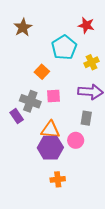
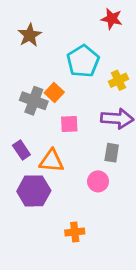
red star: (86, 25) -> (112, 19), moved
gray cross: (30, 101) -> (34, 101), moved
orange triangle: (50, 130) -> (52, 161), moved
purple hexagon: (50, 148) -> (34, 191), moved

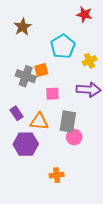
orange square: (54, 93) -> (41, 70), turned 32
gray rectangle: (112, 153) -> (68, 122), moved, size x1.5

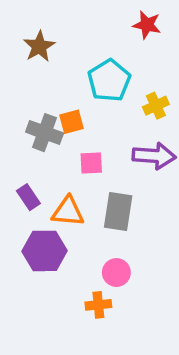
pink circle: (74, 137) -> (116, 273), moved

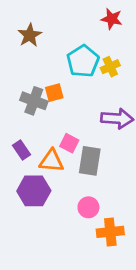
yellow cross: (156, 106) -> (110, 67), moved
pink square: (91, 163) -> (69, 143), moved, turned 30
orange cross: (98, 305) -> (110, 232), moved, size x1.4

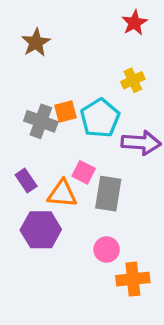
red star: (112, 19) -> (135, 23), turned 30
cyan pentagon: (83, 61) -> (100, 118), moved

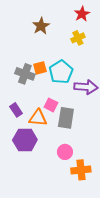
brown star: (36, 42) -> (41, 26), moved
yellow cross: (133, 80) -> (78, 38), moved

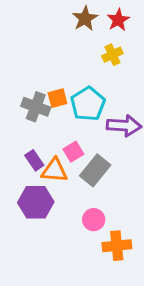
brown star: (41, 26) -> (85, 18), moved
pink square: (51, 105) -> (73, 152), turned 32
purple rectangle: (16, 110) -> (34, 160), moved
gray rectangle: (66, 118) -> (95, 170), turned 30

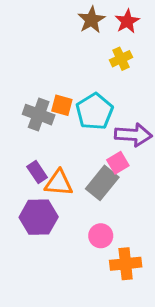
orange square: (57, 98) -> (62, 105), turned 30
pink square: (73, 152) -> (118, 163), moved

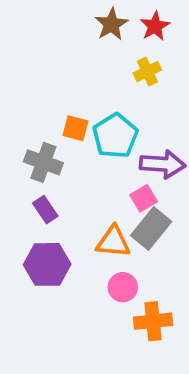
gray cross: (39, 115) -> (43, 162), moved
orange triangle: (59, 183) -> (113, 242), moved
gray rectangle: (102, 183) -> (151, 229), moved

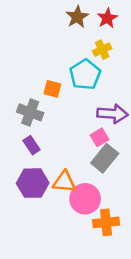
cyan pentagon: (115, 136) -> (85, 74), moved
orange triangle: (113, 242) -> (64, 182), moved
pink circle: (123, 287) -> (85, 199), size x1.5

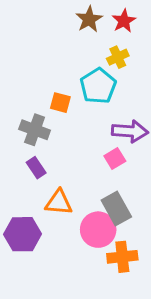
gray rectangle: (105, 158) -> (116, 208), moved, turned -68
orange triangle: (64, 182) -> (59, 202), moved
purple hexagon: (33, 183) -> (22, 234), moved

